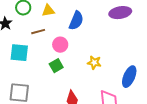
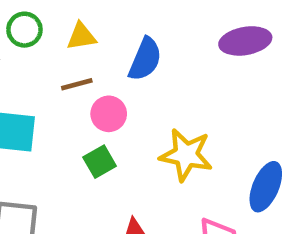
brown line: (38, 32) -> (77, 84), moved
yellow star: (94, 63) -> (186, 155), size x1.6

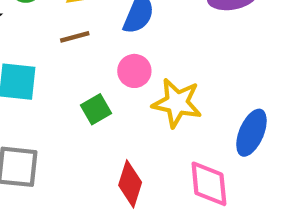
pink circle: (109, 114) -> (134, 71), moved

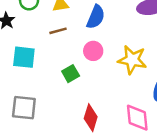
yellow star: (177, 103) -> (132, 60), moved

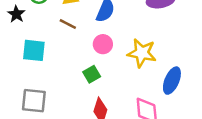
brown line: (58, 31) -> (68, 24), turned 42
green square: (71, 74) -> (92, 74), moved

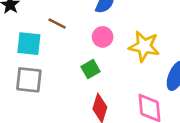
brown line: (68, 24) -> (57, 24), moved
gray square: (34, 101) -> (29, 80), moved

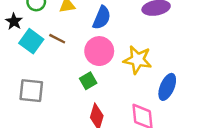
pink circle: (103, 37) -> (99, 51), size x1.5
cyan square: (29, 44) -> (31, 41), moved, turned 30

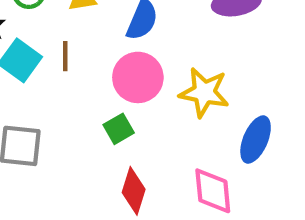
brown line: (57, 39) -> (65, 56), turned 63

